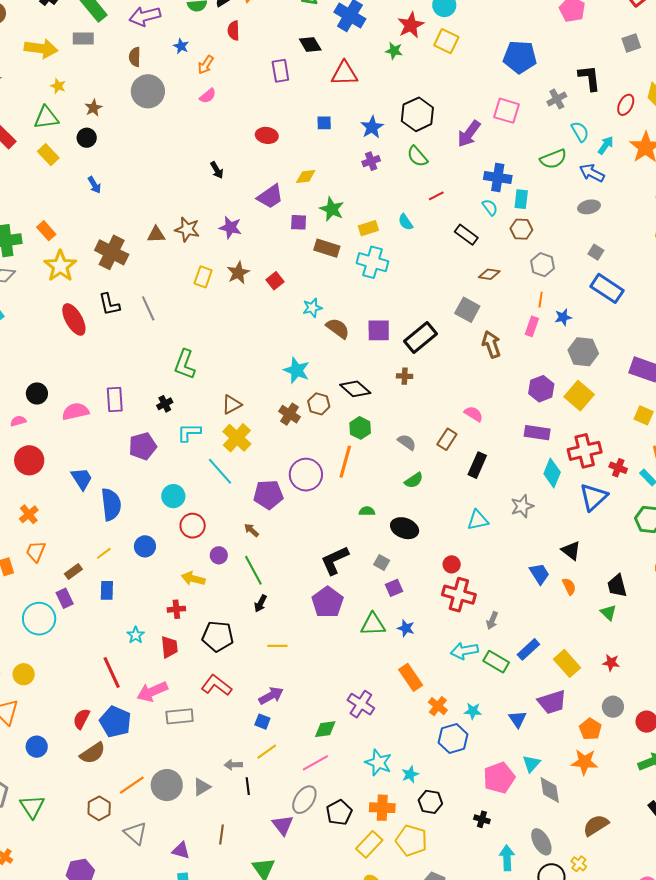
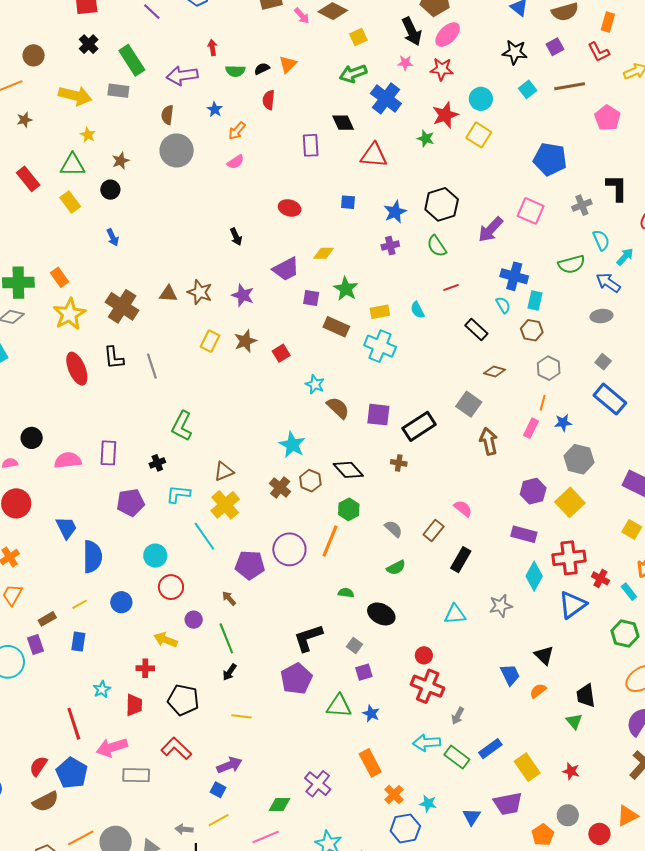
cyan star: (312, 308) -> (315, 384), turned 30
orange semicircle: (569, 586) -> (538, 691), turned -108

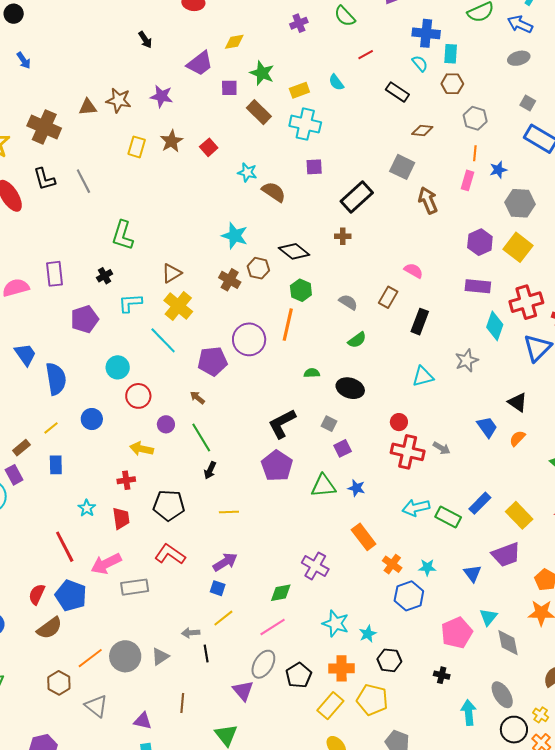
brown rectangle: (336, 327) -> (259, 112), turned 30
purple square: (378, 415) -> (314, 167), moved, size x0.7
gray arrow: (458, 716) -> (442, 448), moved, turned -78

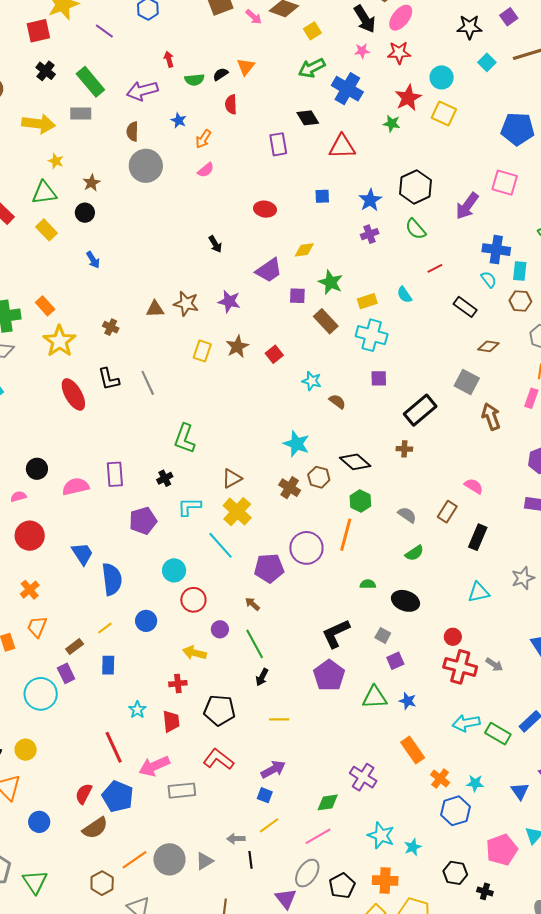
brown cross: (44, 127) -> (111, 327), size x0.5
brown semicircle: (274, 192) -> (337, 402), size x0.7
black hexagon: (389, 660) -> (455, 873), moved

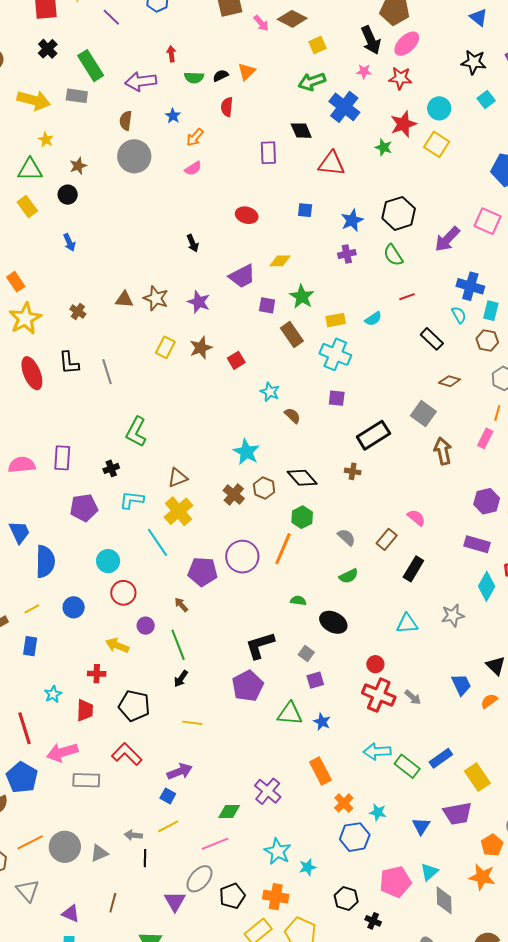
cyan semicircle: (404, 295) -> (373, 319), turned -96

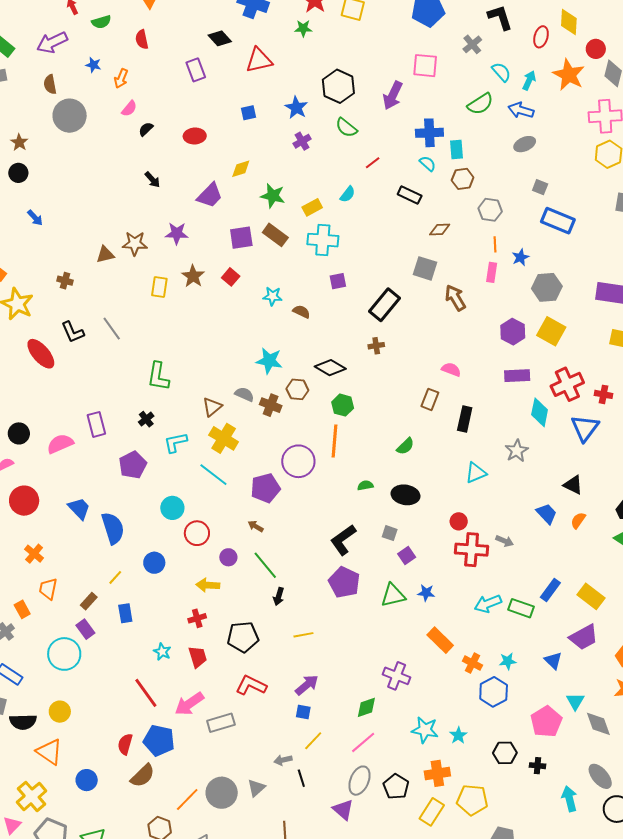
black semicircle: (221, 76) -> (146, 129), moved
purple square: (267, 305) -> (241, 238), moved, size x1.4
gray semicircle: (346, 537) -> (244, 394), moved

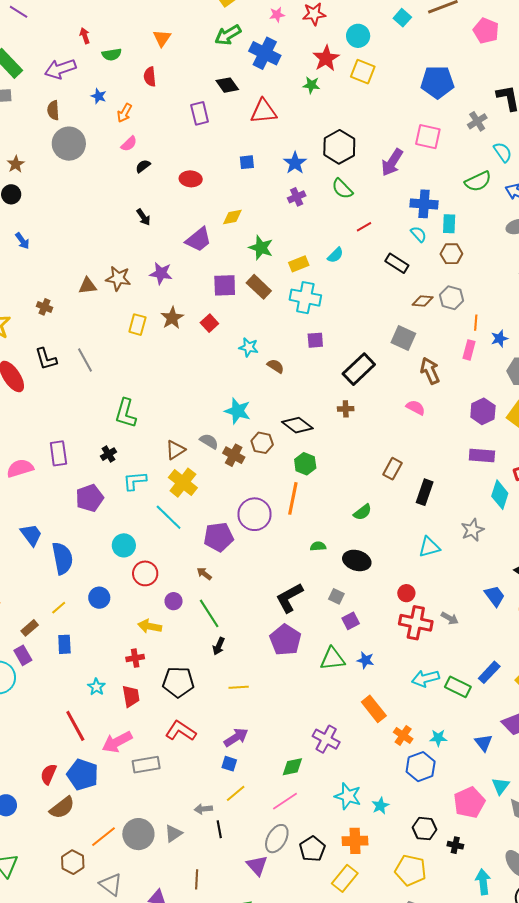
gray hexagon: (490, 210) -> (452, 298), moved
pink semicircle: (451, 369) -> (416, 408), moved
yellow pentagon: (472, 800) -> (410, 870), moved

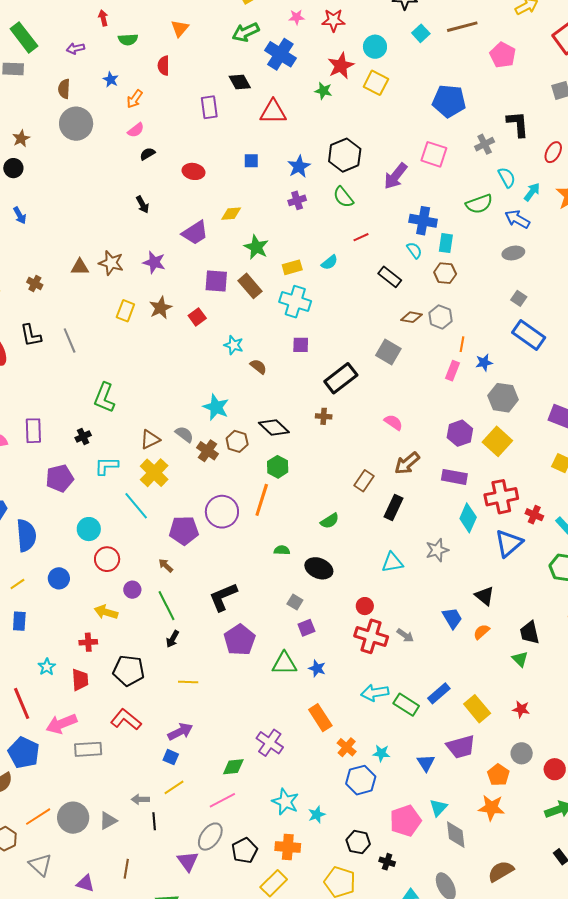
purple arrow: (60, 69) -> (75, 48), size x0.6
brown arrow: (430, 371) -> (407, 463), moved, turned -112
black L-shape: (289, 598) -> (223, 597), moved

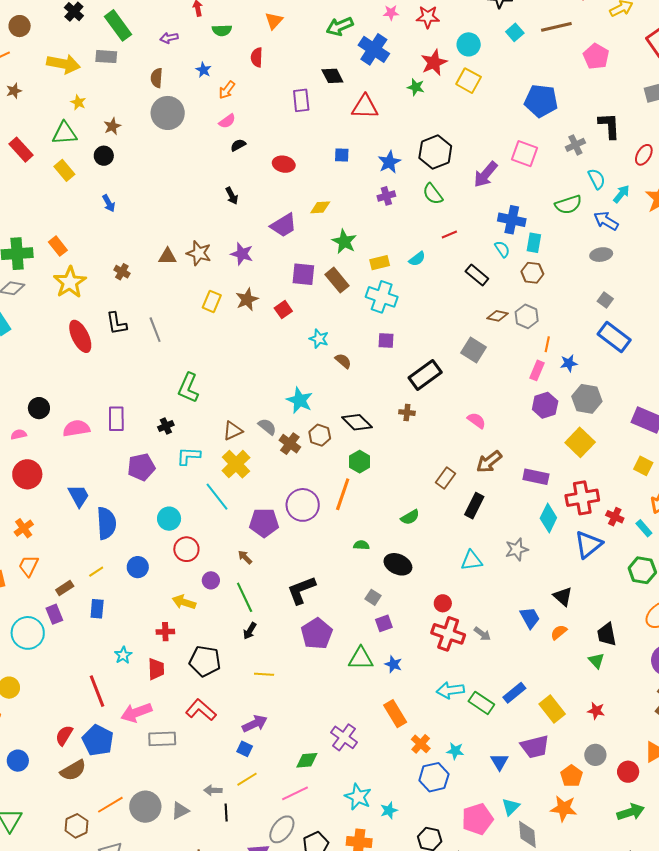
purple hexagon: (460, 433) -> (545, 405), moved

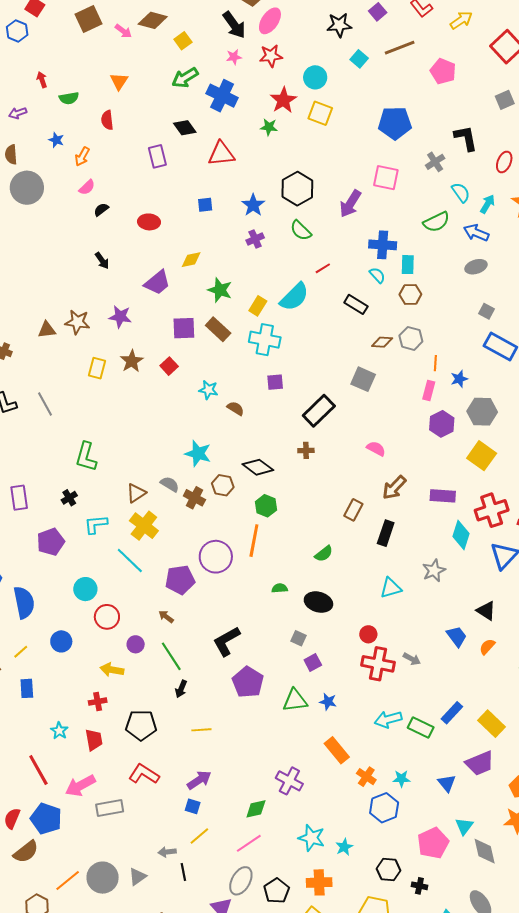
cyan semicircle: (417, 259) -> (294, 297), size x1.8
yellow rectangle: (380, 263) -> (258, 306), turned -36

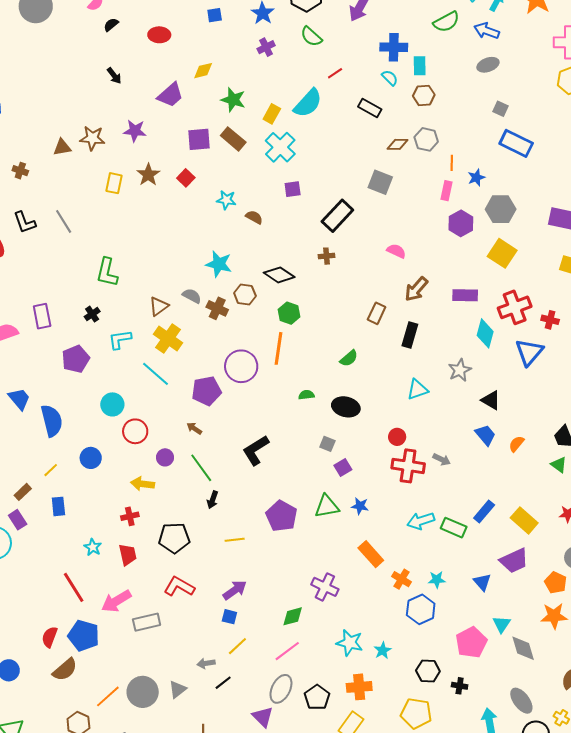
cyan cross: (265, 340) -> (280, 147), turned 36
black triangle: (486, 611) -> (491, 400), moved
purple pentagon: (248, 682) -> (282, 516), moved
black line: (183, 872) -> (223, 683), turned 66

